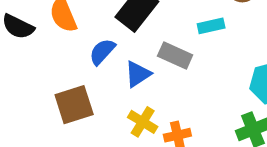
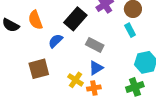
cyan rectangle: (211, 26) -> (130, 30), moved, turned 72
blue triangle: (138, 74) -> (96, 68), moved

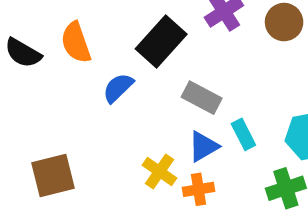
cyan rectangle: (130, 30) -> (243, 134), moved
brown square: (39, 69) -> (53, 175), moved

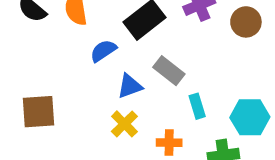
blue triangle: (203, 147) -> (130, 86), moved
orange cross: (199, 189) -> (169, 143), moved

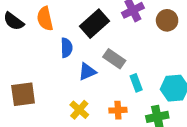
blue semicircle: (103, 51) -> (67, 48), turned 126
yellow cross: (124, 124) -> (79, 110), moved

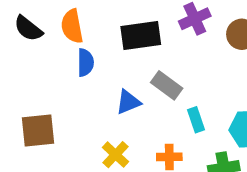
black rectangle: (95, 24) -> (141, 35), turned 32
blue semicircle: (67, 48) -> (86, 63), moved

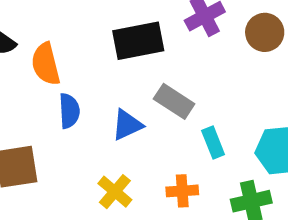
orange semicircle: (72, 26) -> (46, 64), moved
blue semicircle: (86, 63) -> (69, 111), moved

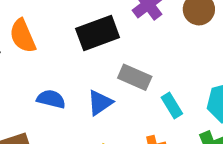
orange semicircle: (46, 64) -> (23, 36), moved
blue semicircle: (69, 111) -> (51, 99), turned -64

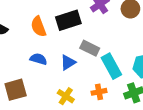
orange semicircle: (23, 36) -> (39, 27), moved
cyan rectangle: (172, 105) -> (111, 66), size x1.6

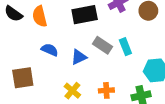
orange semicircle: (39, 27) -> (40, 16), moved
cyan rectangle: (111, 66) -> (125, 47), moved, size x0.7

